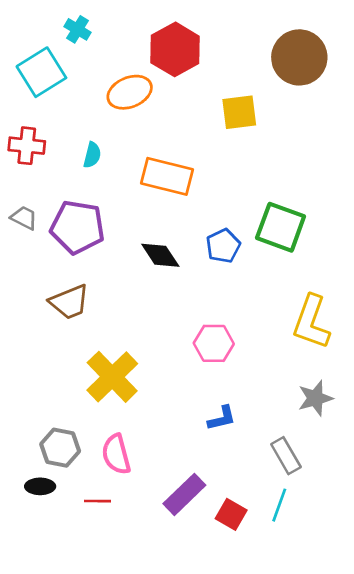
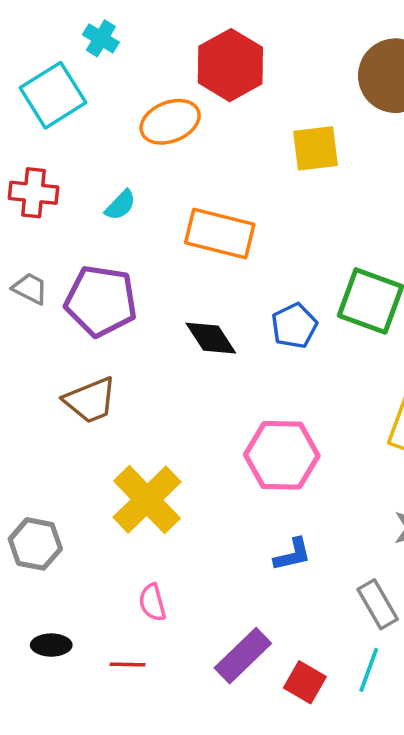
cyan semicircle: (92, 155) -> (120, 205), turned 30
pink hexagon: (214, 343) -> (282, 455), size x1.4
gray hexagon: (60, 448) -> (35, 544), moved
pink semicircle: (116, 454) -> (152, 602), size x0.7

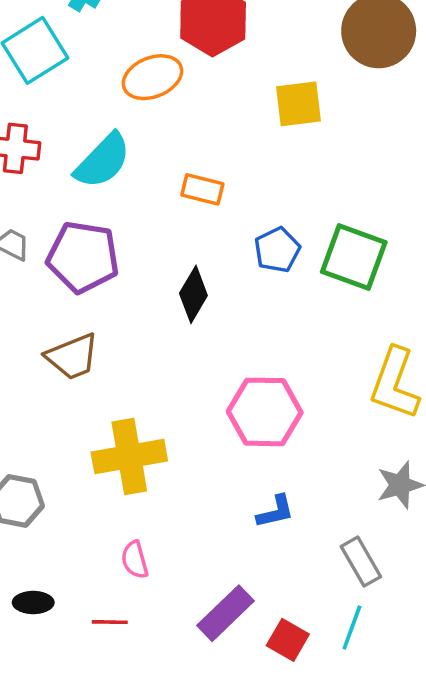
cyan semicircle: (120, 205) -> (103, 161), size x1.8
orange rectangle: (220, 234) -> (202, 189), size x0.6
blue pentagon: (294, 326) -> (277, 250), moved
black diamond: (211, 338) -> (193, 294), turned 64
yellow cross: (147, 500) -> (129, 456), turned 34

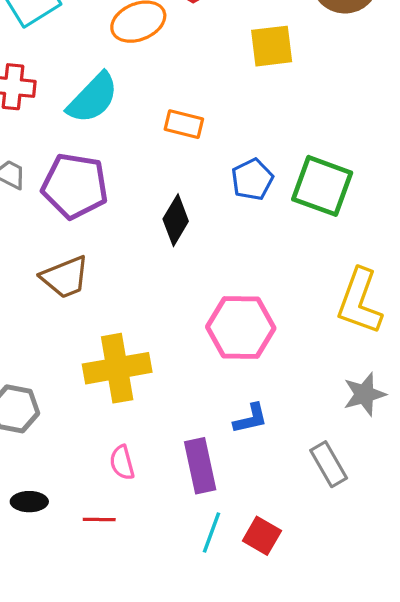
purple rectangle: (226, 613) -> (200, 466), moved, turned -58
cyan line: (352, 627) -> (212, 533), moved

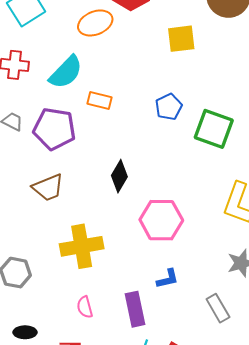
orange rectangle: (184, 124) -> (99, 101), moved
blue pentagon: (252, 179) -> (169, 107), moved
black diamond: (176, 220) -> (119, 176), moved

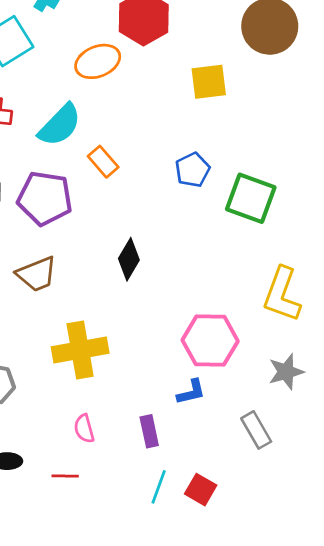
orange rectangle: (99, 101) -> (103, 162), turned 35
pink hexagon: (161, 220) -> (210, 341), moved
purple rectangle: (135, 309) -> (149, 431), size x0.7

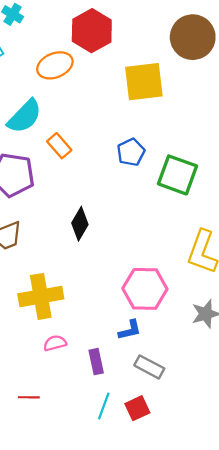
yellow square: (209, 82) -> (144, 82), size x1.4
pink semicircle: (84, 429) -> (55, 343), moved, turned 90
gray rectangle: (256, 430) -> (149, 367), moved, turned -32
red square: (201, 490) -> (137, 408), turned 35

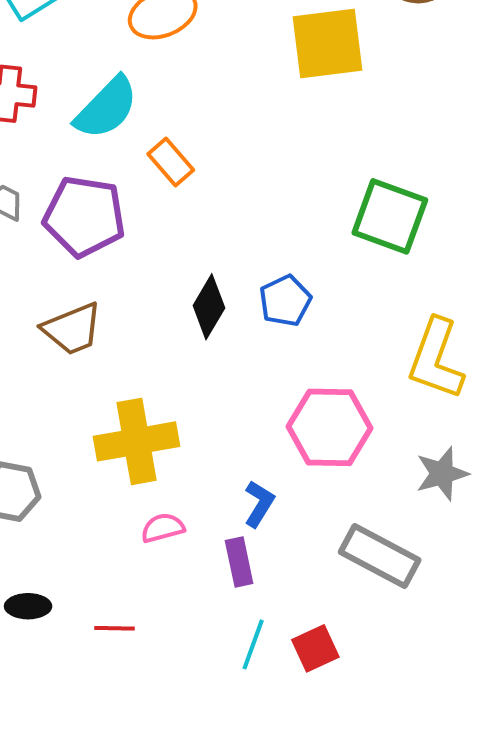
blue pentagon: (131, 152) -> (285, 301), moved
blue L-shape: (130, 330) -> (259, 504), moved, turned -45
gray rectangle: (149, 367) -> (380, 556), moved, size x1.4

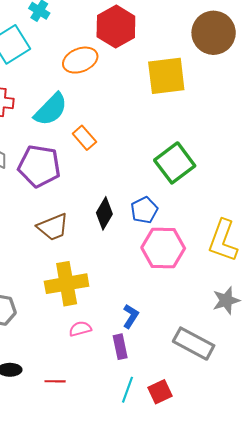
green square: (390, 216) -> (175, 163), moved, turned 33
brown trapezoid: (72, 329) -> (53, 227), moved
pink hexagon: (329, 427) -> (163, 248), moved

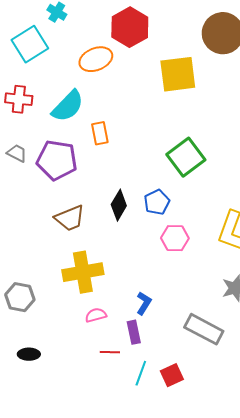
orange rectangle: (84, 138) -> (100, 133), turned 30
pink hexagon: (163, 248) -> (175, 238), size x0.7
red line: (55, 381) -> (110, 352), moved

